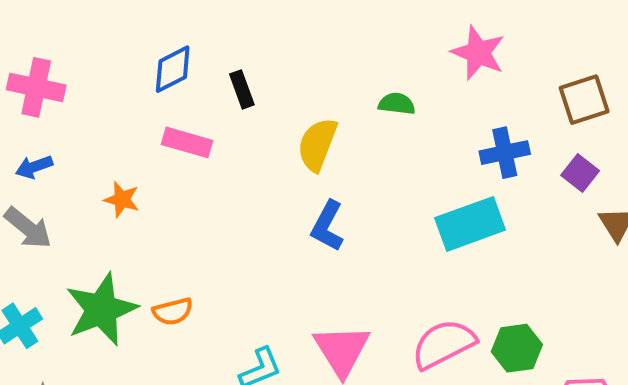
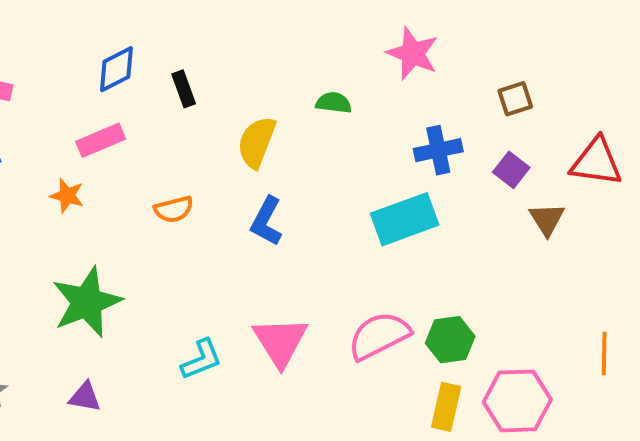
brown square: (584, 100) -> (515, 99), size x0.7
pink rectangle: (187, 142) -> (101, 140), moved, turned -39
green star: (101, 309) -> (87, 302), moved
orange semicircle: (173, 312) -> (174, 209), moved

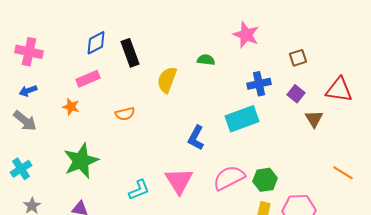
black rectangle: (184, 89) -> (130, 53), size x1.5
blue L-shape: (266, 221) -> (196, 138), moved
orange line: (604, 354) -> (343, 173), moved, turned -60

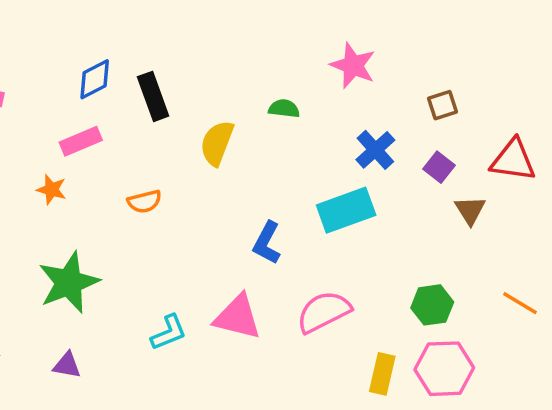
blue cross: (259, 84) -> (375, 150), turned -30
green hexagon: (265, 180) -> (432, 305), moved
pink triangle: (179, 181) -> (238, 317), turned -44

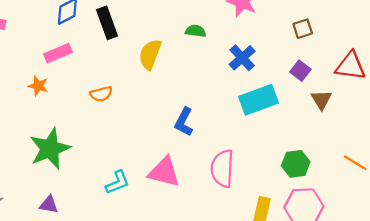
blue cross: (375, 150) -> (242, 58), moved
cyan rectangle: (346, 210) -> (258, 100), moved
pink semicircle: (324, 312) -> (222, 168), turned -60

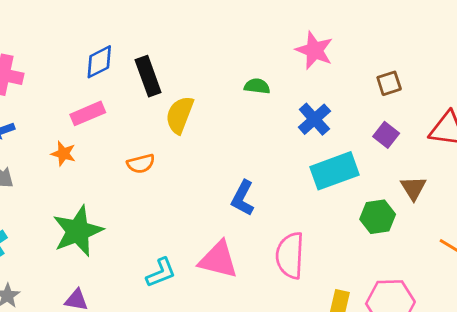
yellow semicircle: (150, 54) -> (180, 115), moved
brown triangle: (321, 100) -> (413, 188), moved
green hexagon: (296, 164) -> (378, 217), moved

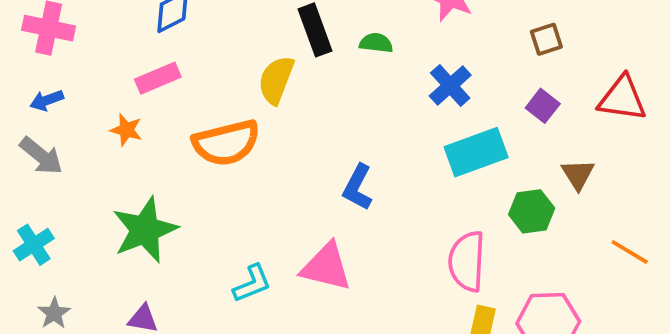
black rectangle: (148, 76) -> (315, 30), moved
orange semicircle: (141, 164) -> (226, 143), size x1.8
pink semicircle: (290, 255) -> (467, 261), moved

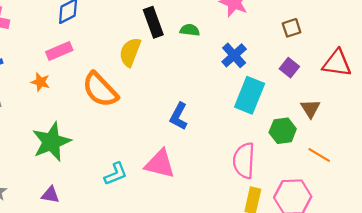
orange semicircle: (226, 143) -> (100, 90), turned 60
cyan rectangle: (476, 152) -> (250, 95), turned -48
orange line: (630, 252) -> (319, 155), moved

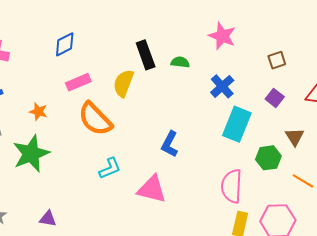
pink rectangle: (59, 51) -> (78, 82), moved
green star: (51, 142) -> (31, 154), moved
cyan L-shape: (116, 174) -> (110, 168), moved

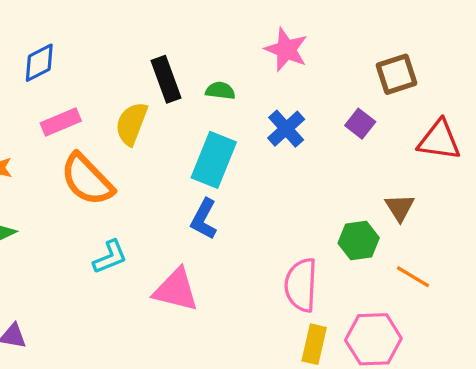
brown square: (277, 60) -> (396, 74), moved, size x1.4
purple square: (275, 98) -> (360, 124), moved
cyan rectangle: (237, 124) -> (214, 160), moved

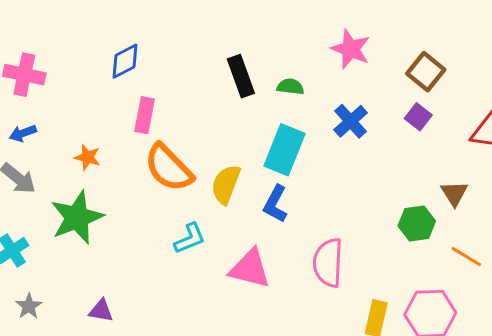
brown square: (396, 74) -> (426, 72), moved, turned -33
pink rectangle: (61, 122) -> (145, 115), turned -56
yellow semicircle: (131, 124) -> (226, 184), moved
pink semicircle: (301, 285) -> (328, 263), moved

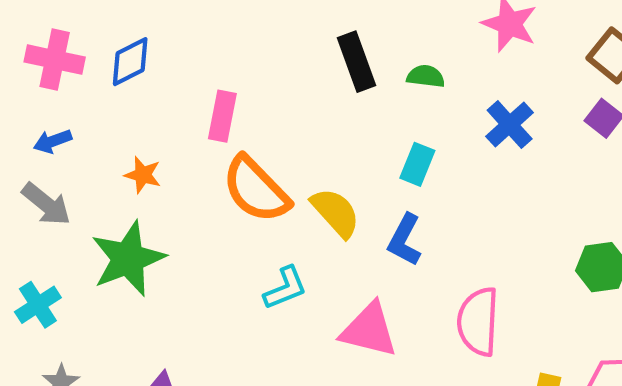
blue diamond: (125, 61) -> (130, 62), moved
cyan rectangle: (284, 150) -> (417, 164), size x0.6
yellow semicircle: (226, 184) -> (336, 213), turned 117

